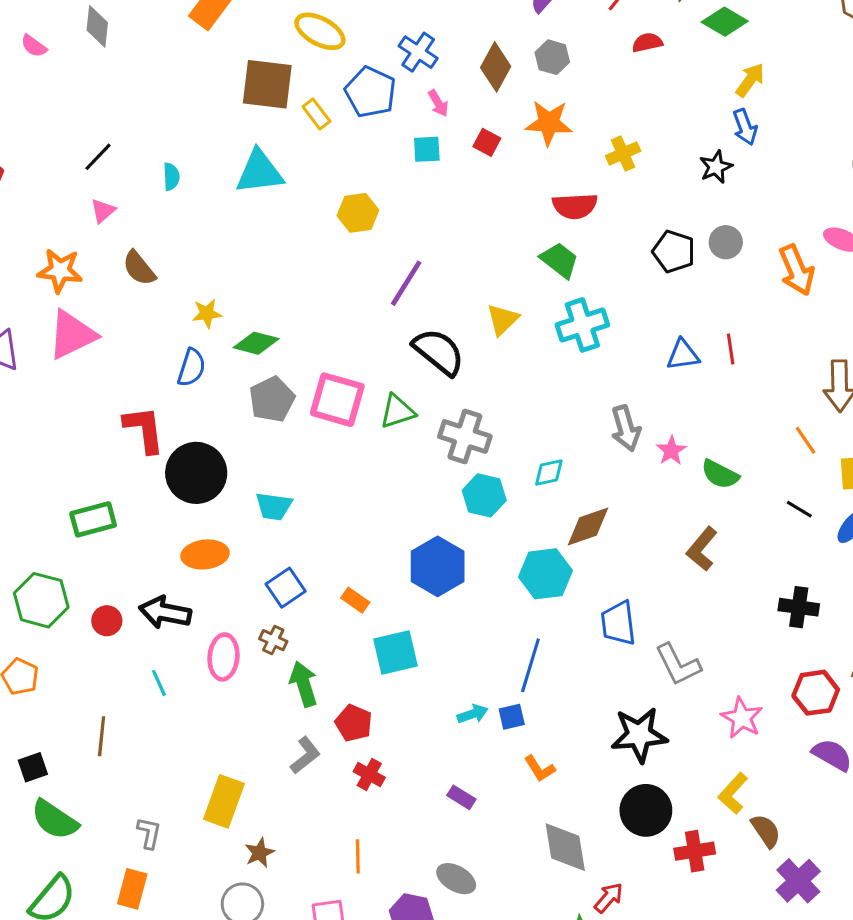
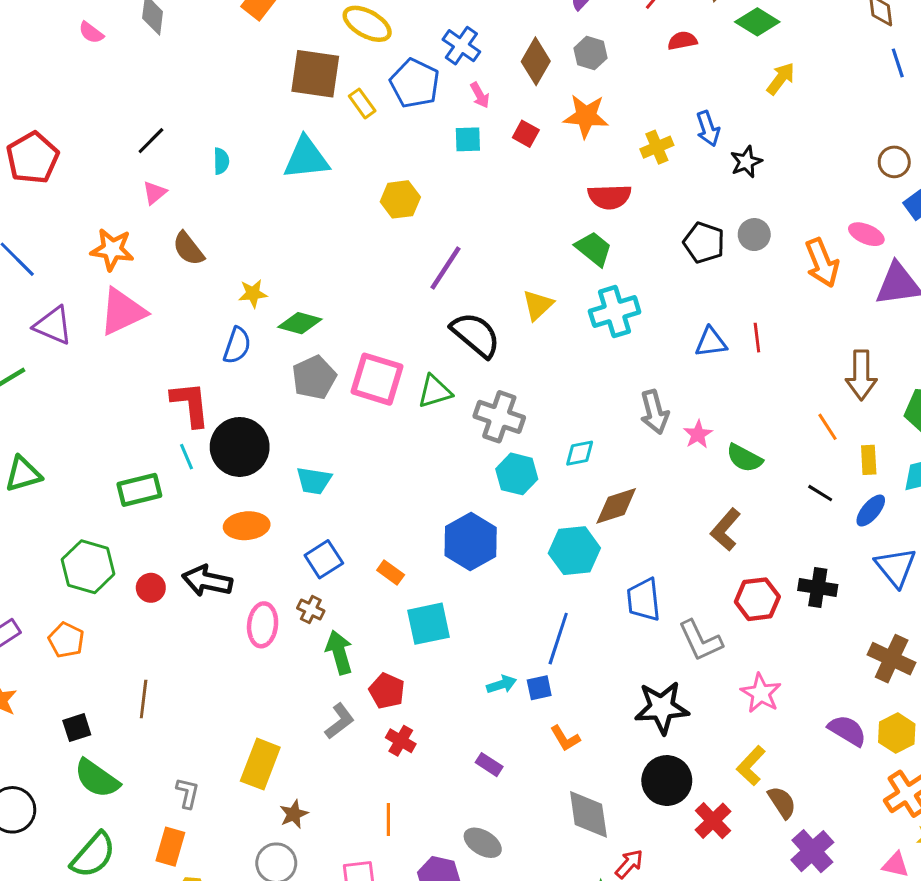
blue arrow: (745, 127) -> (708, 129), moved
cyan line: (159, 683) -> (186, 457), moved
red hexagon: (816, 693) -> (757, 599), moved
red cross: (695, 851) -> (713, 821), turned -36

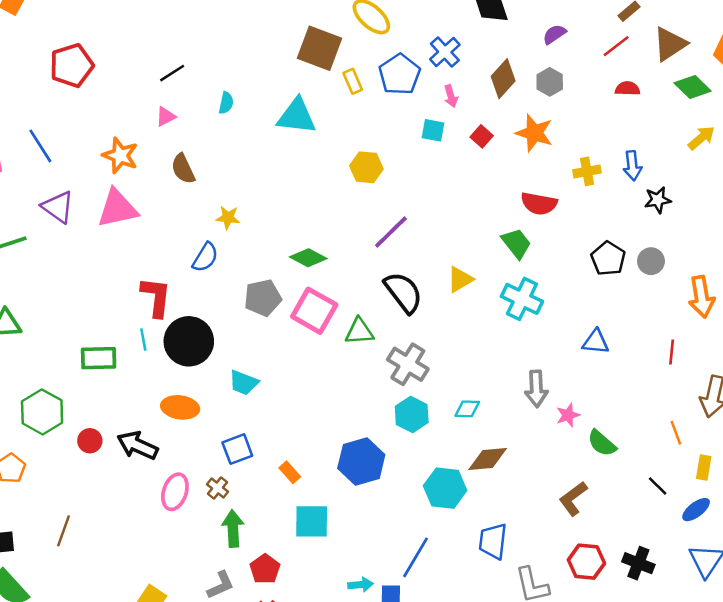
cyan cross: (615, 312) -> (522, 299), turned 30
green diamond: (300, 323) -> (308, 258), moved
red line: (757, 338) -> (672, 352), moved

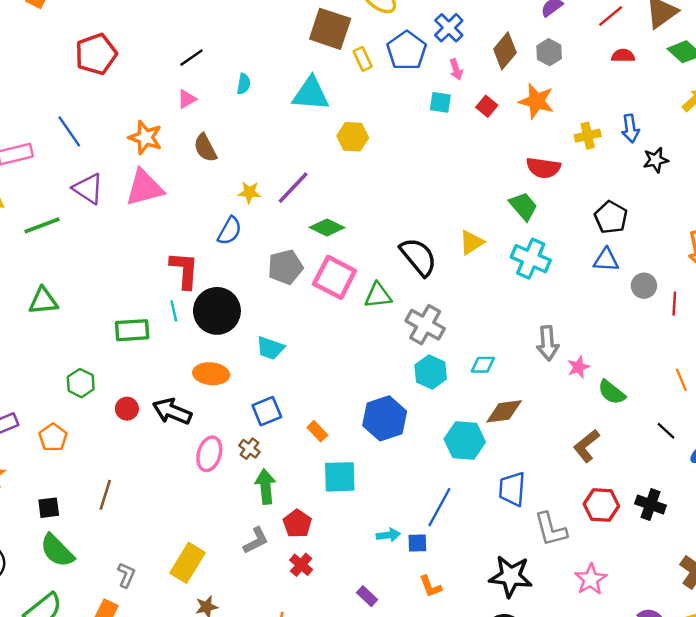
yellow hexagon: (366, 167) -> (353, 137), moved
purple line: (391, 232) -> (293, 188), moved
gray circle: (651, 261) -> (644, 286), moved
blue triangle: (596, 342) -> (606, 260), moved
green hexagon: (42, 412) -> (81, 383), size x0.7

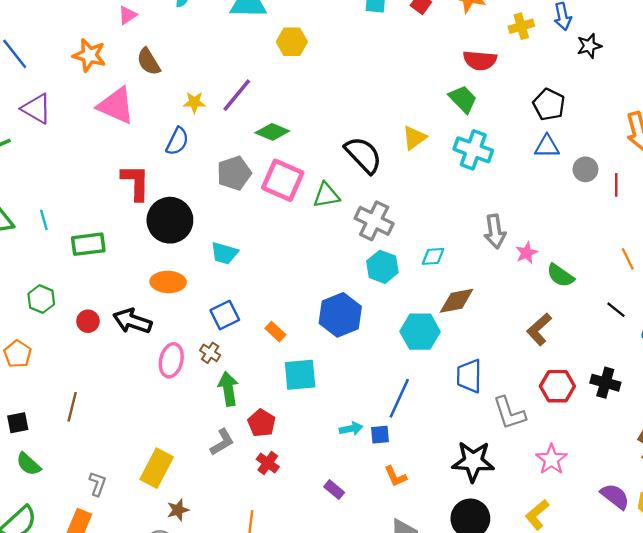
pink triangle: (144, 188) -> (116, 106), moved, turned 42
cyan line: (174, 311) -> (44, 220), moved
green semicircle: (57, 551) -> (28, 464), size x0.7

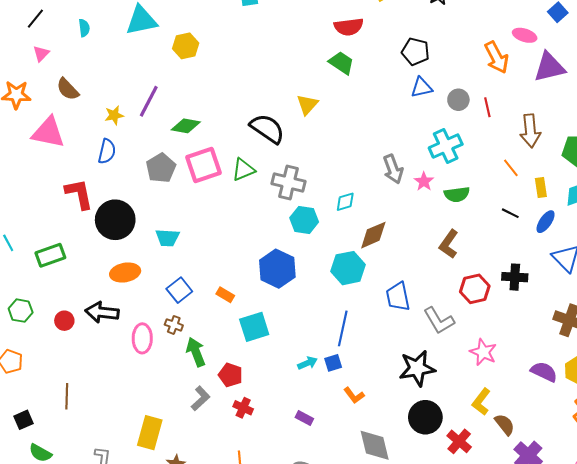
cyan cross: (473, 150) -> (446, 146), moved, turned -32
pink square: (283, 180) -> (204, 165), turned -30
green semicircle: (560, 275) -> (457, 194), turned -30

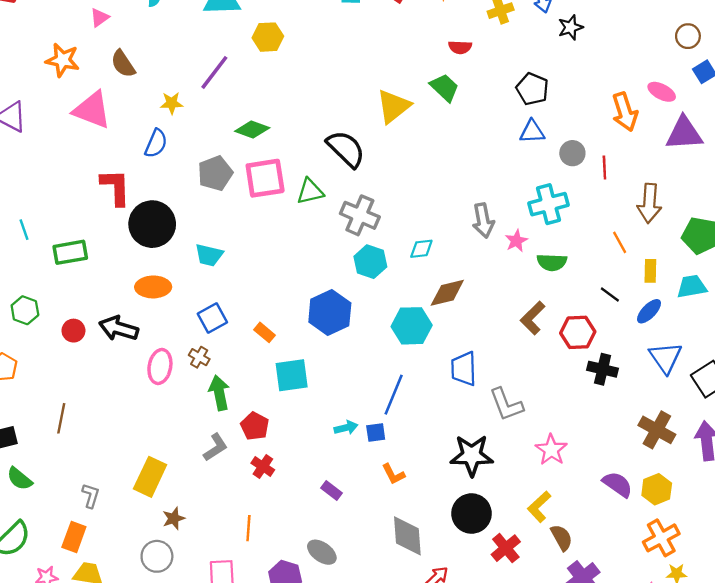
red semicircle: (349, 27) -> (460, 47), size x0.7
purple line: (149, 101) -> (214, 72), moved
yellow triangle: (307, 104) -> (393, 106), moved, size x1.4
red hexagon: (475, 289) -> (578, 332), moved

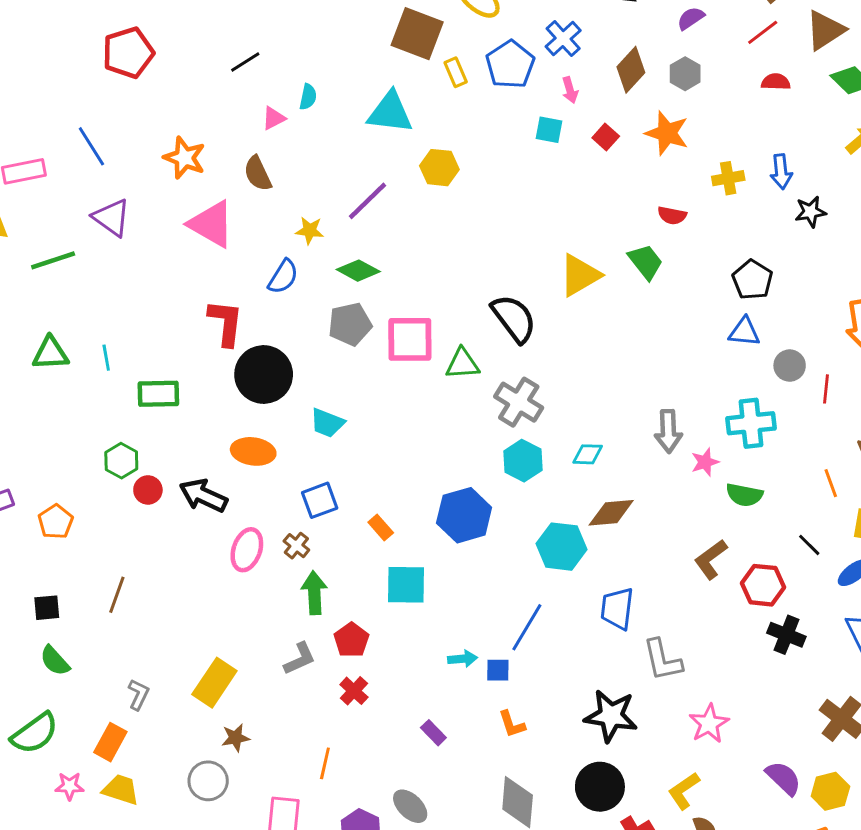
pink triangle: (99, 17) -> (274, 118), moved
green diamond: (252, 130) -> (358, 271), moved
green hexagon: (25, 310) -> (121, 461), moved

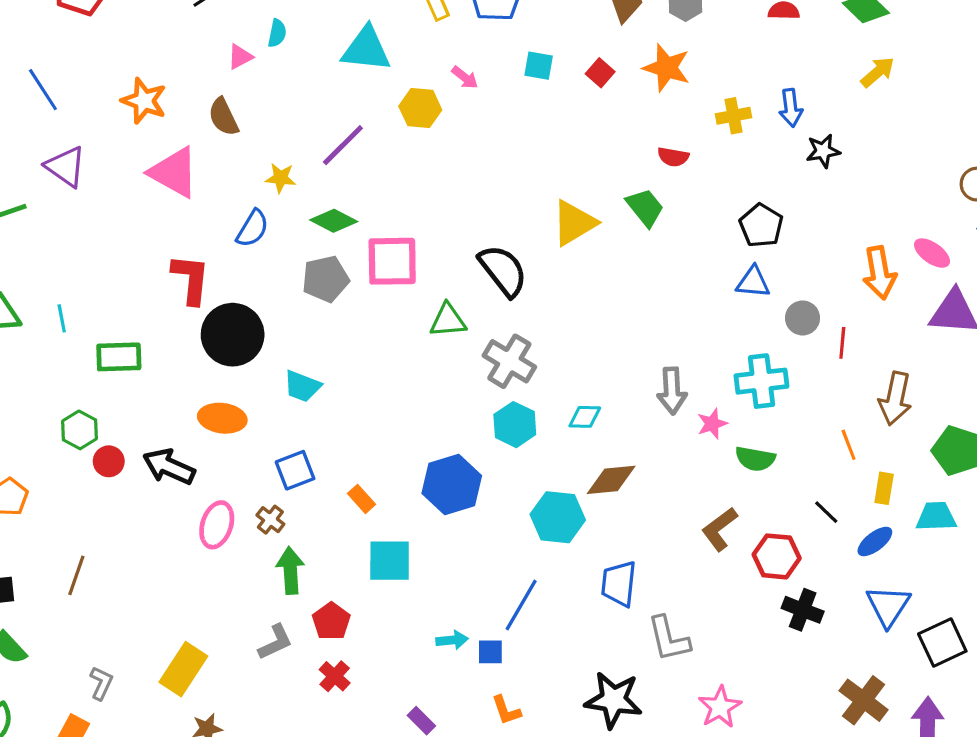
pink arrow: (570, 90) -> (465, 78), moved, turned -35
pink square: (410, 339) -> (392, 261), moved

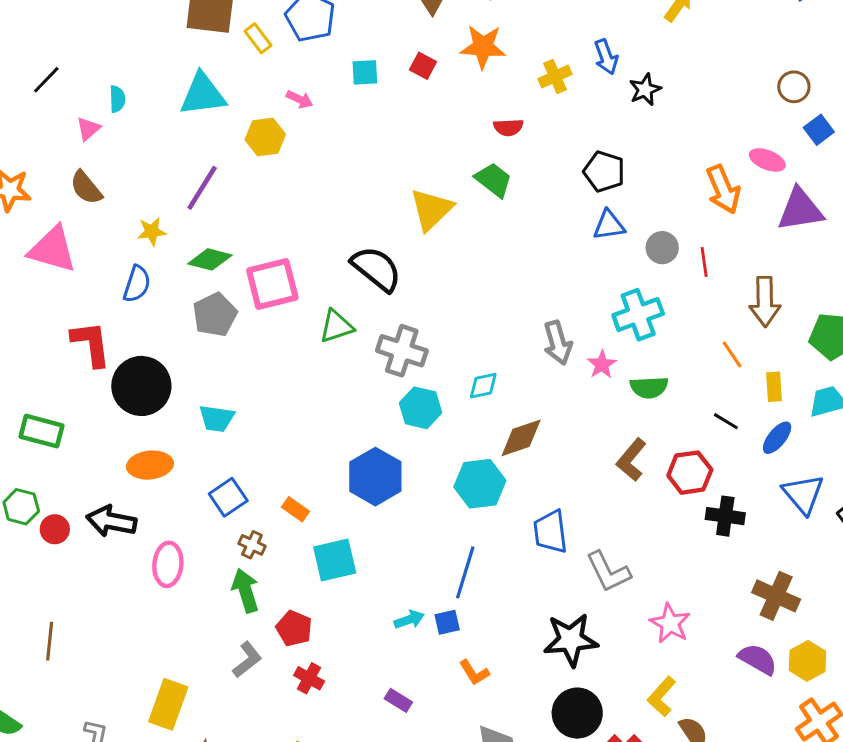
green rectangle: (119, 357) -> (42, 431), turned 30
brown cross: (270, 520) -> (252, 545), moved
brown cross: (864, 700) -> (776, 596), moved

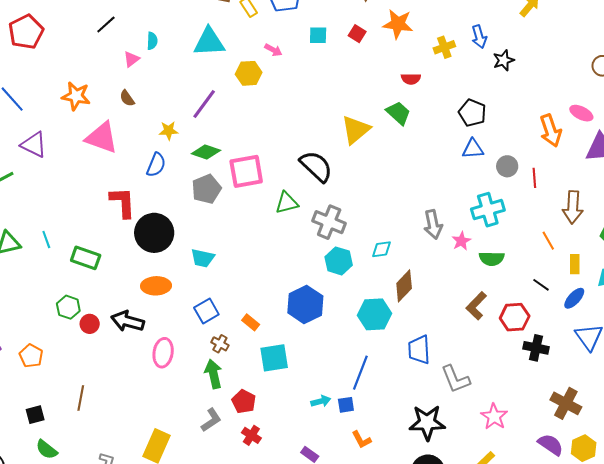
brown semicircle: (86, 188) -> (127, 98), size x0.7
brown diamond: (521, 438) -> (404, 286), turned -32

